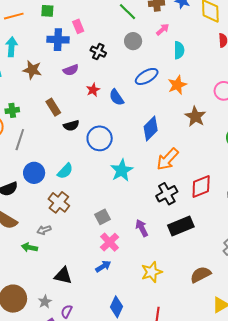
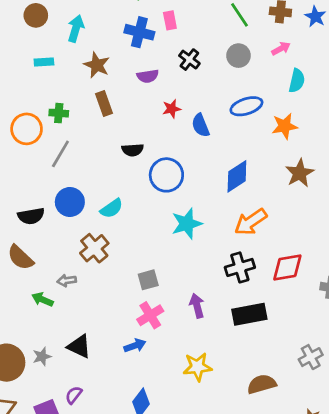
brown rectangle: (53, 107) -> (104, 103), moved
gray star: (45, 302) -> (42, 356), moved

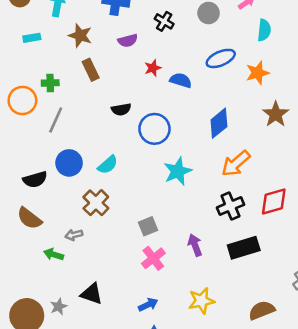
blue semicircle: (201, 125) -> (181, 80), turned 135
blue arrow: (135, 346) -> (148, 305), moved

